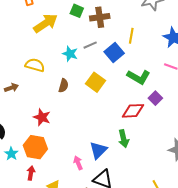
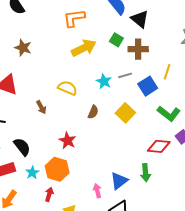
brown arrow: (11, 88) -> (41, 107), turned 72

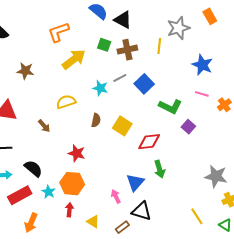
brown star: (23, 48) -> (25, 71), moved
yellow line: (167, 72) -> (159, 46), moved
yellow semicircle: (67, 88) -> (66, 102), turned -30
yellow square: (125, 113) -> (122, 126), moved
red diamond: (159, 146) -> (149, 142), moved

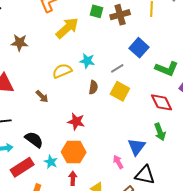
gray line: (120, 78) -> (117, 68), moved
cyan star: (100, 88) -> (87, 61), moved
red diamond: (149, 142) -> (162, 102), moved, turned 75

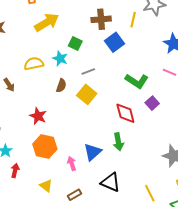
green square: (96, 11) -> (75, 43), moved
blue square: (139, 48) -> (114, 42), moved
orange hexagon: (74, 152) -> (45, 147), moved
black triangle: (145, 175) -> (110, 182), moved
red arrow: (73, 178) -> (15, 171), moved

